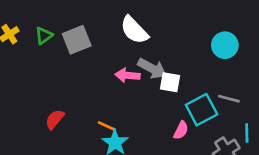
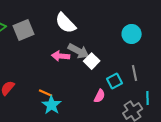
white square: (170, 82) -> (92, 61), turned 35
gray line: (229, 99) -> (135, 73), turned 63
cyan square: (202, 110) -> (115, 81), size x0.7

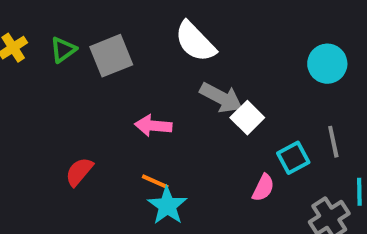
pink arrow: (61, 56) -> (153, 126), moved

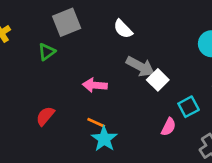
white semicircle: (195, 42) -> (123, 29), size x0.7
green triangle: (63, 50) -> (47, 52), moved
gray square: (111, 56) -> (67, 22), moved

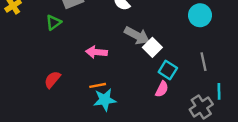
cyan square: (189, 107) -> (168, 70), moved, turned -30
orange line: (96, 123) -> (98, 85), turned -35
cyan star: (104, 139) -> (105, 100), turned 30

